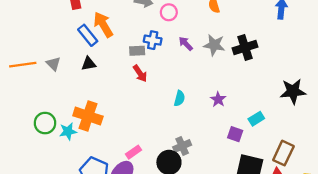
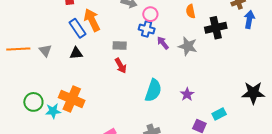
blue cross: (153, 40) -> (147, 29), moved
black cross: (245, 47) -> (216, 28), moved
cyan semicircle: (179, 98) -> (153, 90), size x1.6

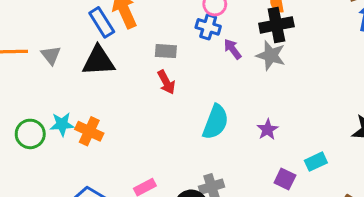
black cross: (216, 28) -> (276, 25), moved
black triangle: (76, 53) -> (98, 61), size x1.6
orange cross: (72, 99) -> (89, 131), size x0.7
cyan star: (53, 111) -> (62, 124), moved

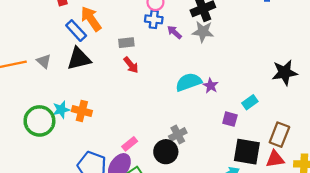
cyan semicircle: (216, 122) -> (189, 82), moved, turned -120
green circle: (30, 134) -> (39, 121), size x1.4

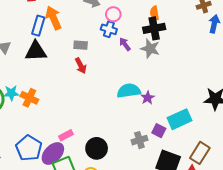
blue rectangle: (76, 31) -> (38, 26), turned 48
cyan rectangle: (250, 102) -> (179, 119), size x1.6
gray cross: (178, 135) -> (139, 140), moved

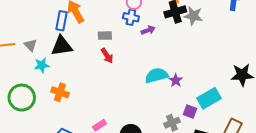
purple arrow: (125, 44) -> (148, 30), turned 112
gray star: (150, 49) -> (193, 16), moved
cyan star: (11, 93) -> (42, 65), moved

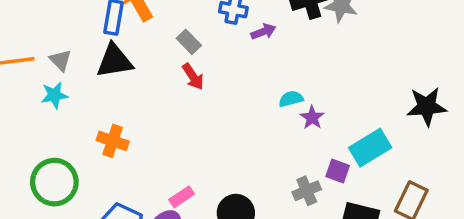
gray rectangle: (105, 36) -> (189, 42), turned 48
cyan star: (42, 65) -> (54, 95), moved
cyan semicircle: (157, 75) -> (291, 99), moved, size x0.6
green circle: (22, 98) -> (54, 182), moved

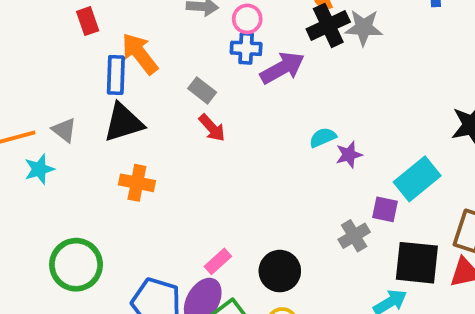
purple arrow: (263, 32) -> (282, 68), size x1.6
cyan star: (54, 95) -> (39, 169), moved
purple star: (312, 118) -> (349, 155), turned 30
orange cross: (113, 141) -> (137, 183), moved

